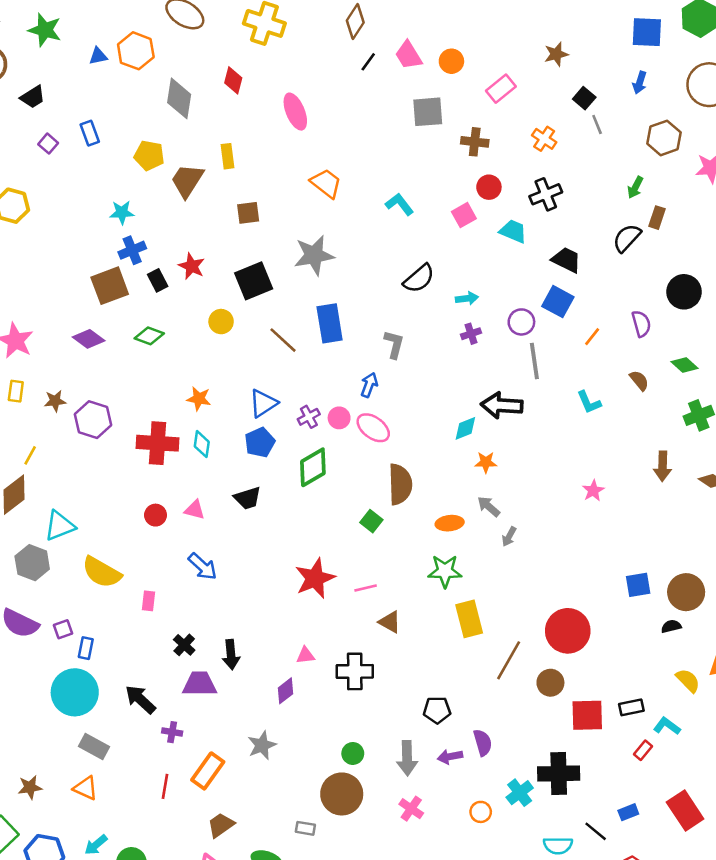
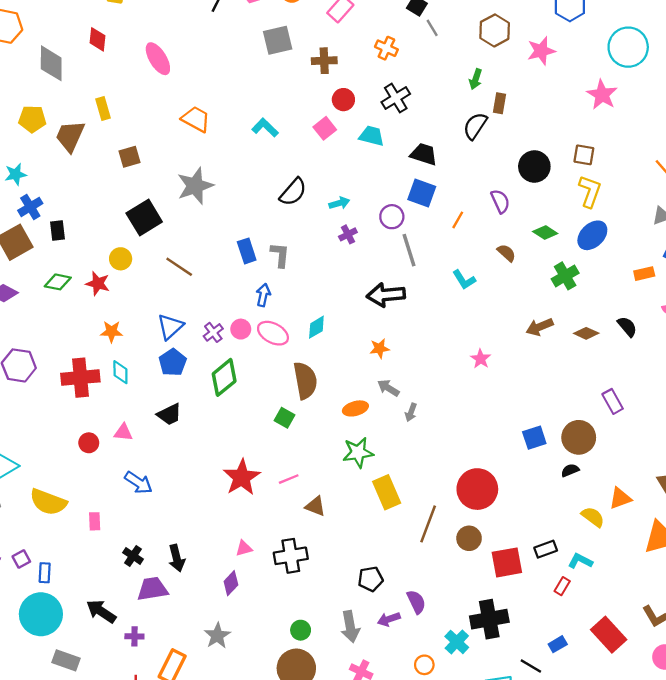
red star: (192, 266) -> (98, 284), moved
black rectangle: (158, 280) -> (58, 231), turned 30
blue rectangle: (330, 323) -> (247, 251), moved, size x0.7
cyan diamond: (465, 428) -> (316, 327), moved
brown arrow: (663, 466) -> (540, 327), turned 75

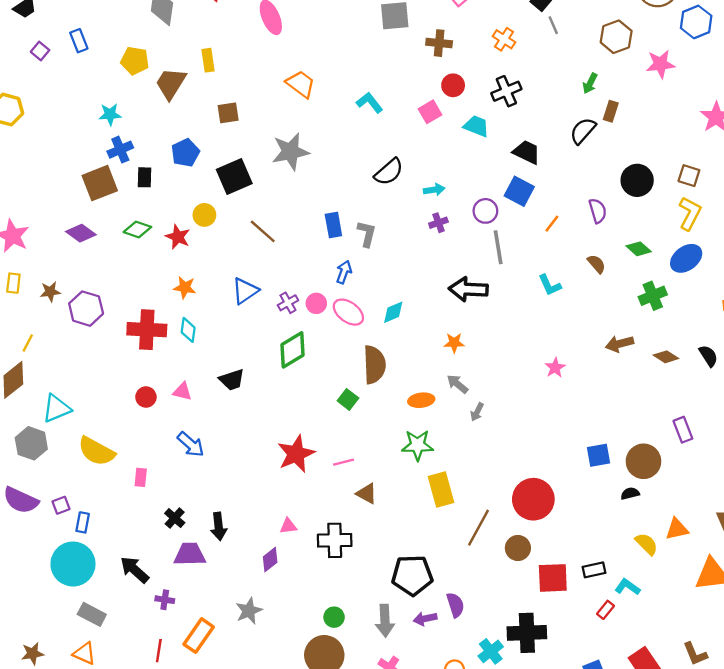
blue pentagon: (173, 362) -> (185, 153), moved
black pentagon: (371, 579) -> (412, 575), size x1.6

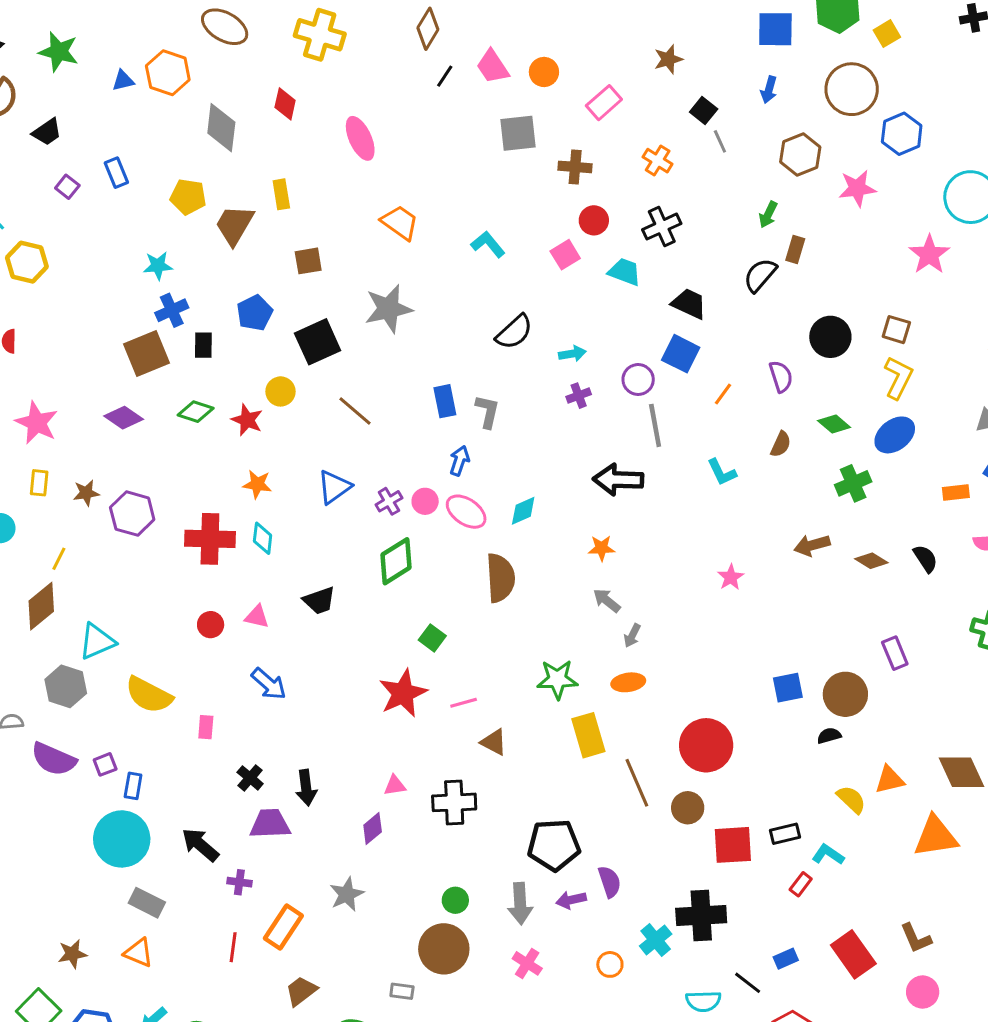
brown semicircle: (596, 264) -> (781, 444), turned 66
green square: (348, 399) -> (432, 638), moved
orange ellipse: (421, 400) -> (628, 682), moved
brown line: (478, 528) -> (637, 783), turned -51

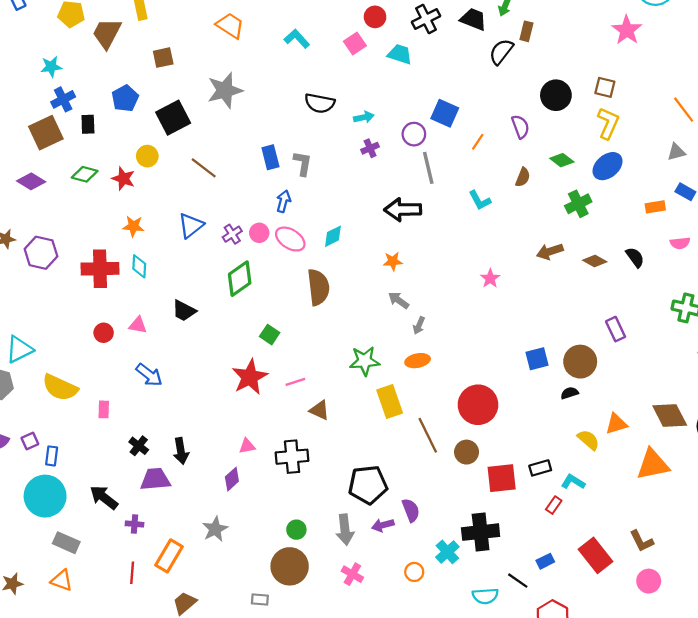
black trapezoid: (689, 304) -> (473, 19), moved
black semicircle: (514, 332) -> (320, 103), turned 56
black trapezoid: (319, 601) -> (184, 311), turned 50

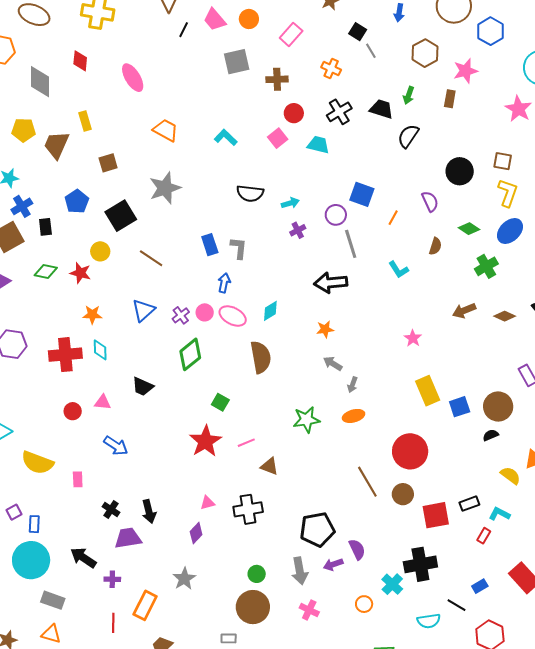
brown rectangle: (526, 31) -> (450, 99), moved
yellow rectangle: (390, 402) -> (428, 391), moved

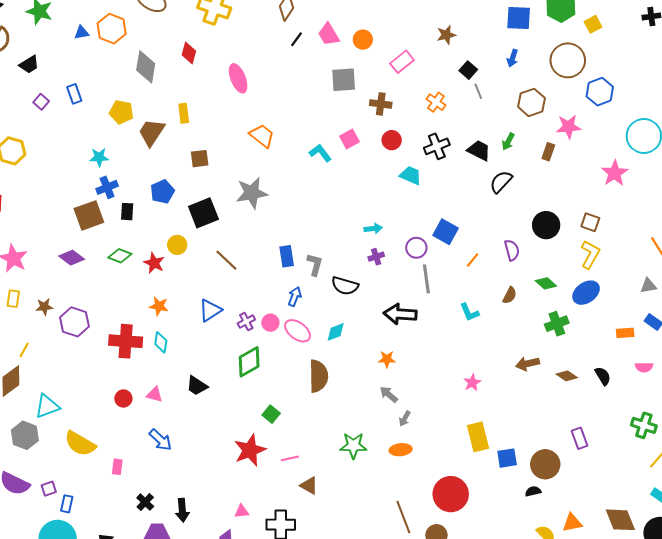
pink square: (278, 138) -> (349, 139), moved
black semicircle: (250, 193) -> (345, 286), moved

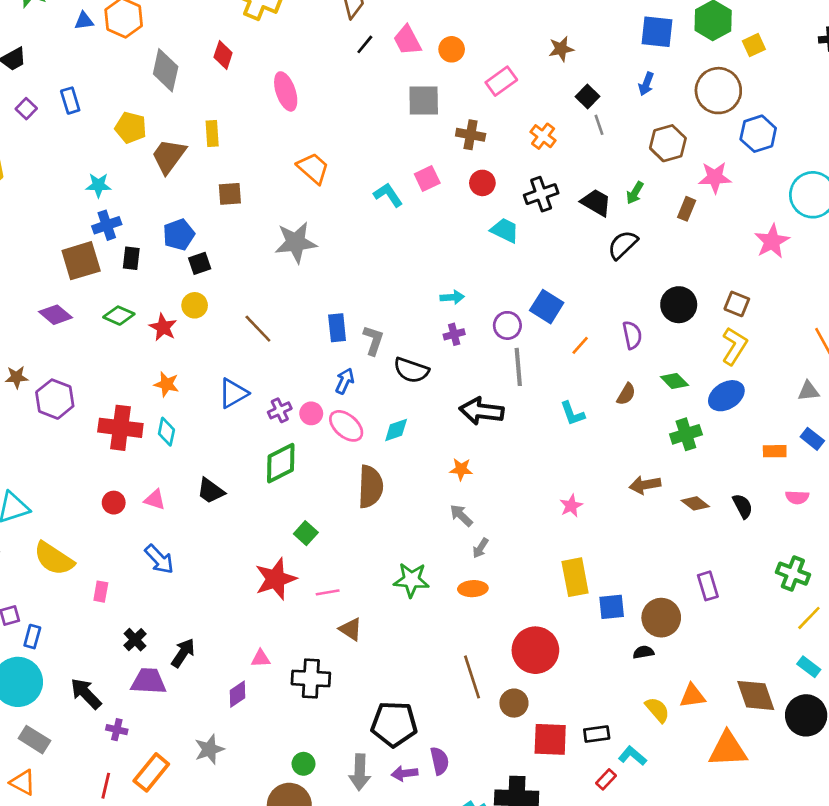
black square: (203, 213) -> (200, 263), moved, size x0.6
black arrow: (182, 510) -> (183, 653), turned -145

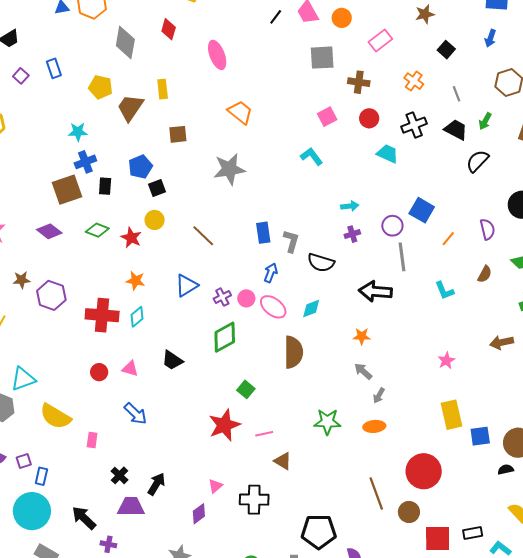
gray line: (599, 125) -> (457, 94), moved
cyan L-shape: (388, 195) -> (312, 156), moved
cyan diamond: (166, 432) -> (137, 317), turned 40
pink triangle: (261, 659) -> (215, 486), turned -35

